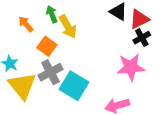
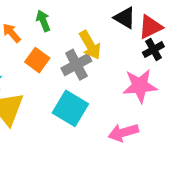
yellow arrow: (68, 27) -> (90, 45), moved
gray cross: (51, 72) -> (76, 65), moved

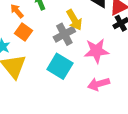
orange square: (37, 60) -> (24, 32), moved
pink star: (140, 86) -> (96, 51), moved

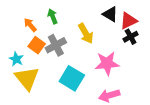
gray cross: (64, 34) -> (56, 45), moved

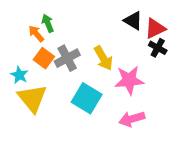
green arrow: (53, 16) -> (48, 23), moved
yellow arrow: (86, 33) -> (103, 58), moved
black cross: (131, 37) -> (158, 48), turned -32

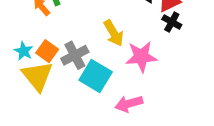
orange square: (44, 58) -> (47, 51), moved
gray cross: (67, 58) -> (75, 55), moved
pink arrow: (132, 119) -> (129, 104), moved

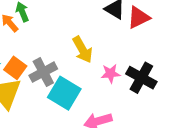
black cross: (172, 22) -> (141, 78), moved, size x1.5
pink star: (141, 57) -> (111, 73), size x0.6

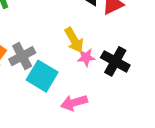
yellow arrow: (83, 50) -> (74, 40), moved

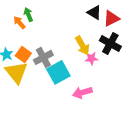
black cross: (115, 61) -> (110, 43), moved
cyan square: (42, 76) -> (58, 72), turned 30

